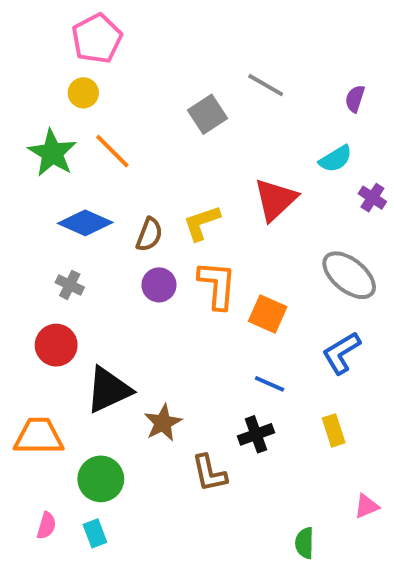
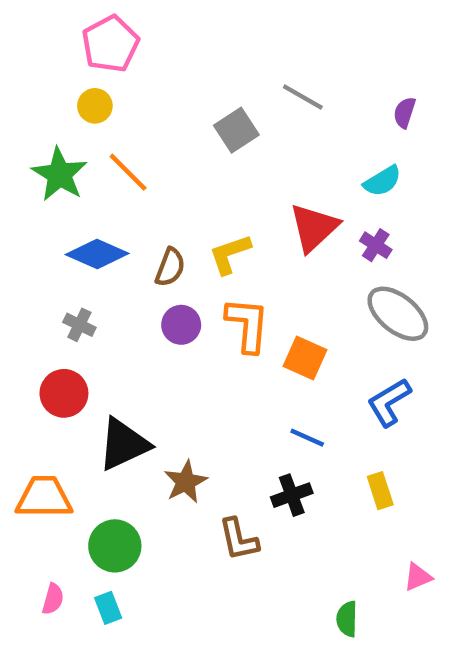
purple cross: (372, 198) -> (376, 245), moved

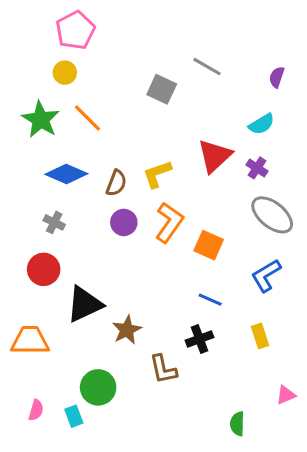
gray square: (236, 130) -> (162, 89), turned -32
orange L-shape: (247, 325) -> (169, 222), turned 30
green circle: (115, 546) -> (98, 387), moved

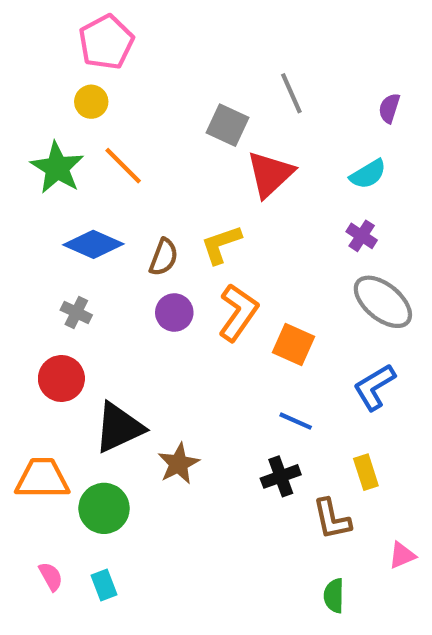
gray line: (207, 67) -> (291, 93), turned 36
red triangle: (215, 156) -> (270, 174), moved
brown L-shape: (163, 369) -> (332, 519), moved
green circle: (98, 387) -> (104, 508), moved
pink semicircle: (36, 410) -> (51, 577), turned -45

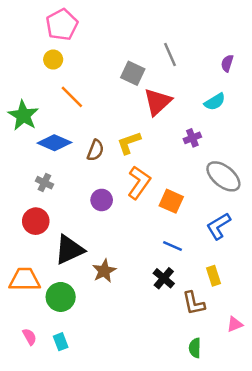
green star: (57, 168) -> (23, 115), moved
purple cross: (362, 236) -> (192, 138), moved, turned 35
purple circle: (174, 312) -> (102, 200), moved
black cross: (281, 476) -> (164, 278), turned -30

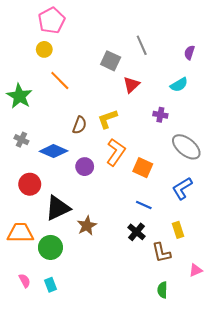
red triangle: (158, 102) -> (131, 85), size x0.7
purple cross: (192, 138) -> (160, 115), turned 32
blue diamond: (54, 143) -> (54, 151), moved
gray cross: (44, 183) -> (21, 140), moved

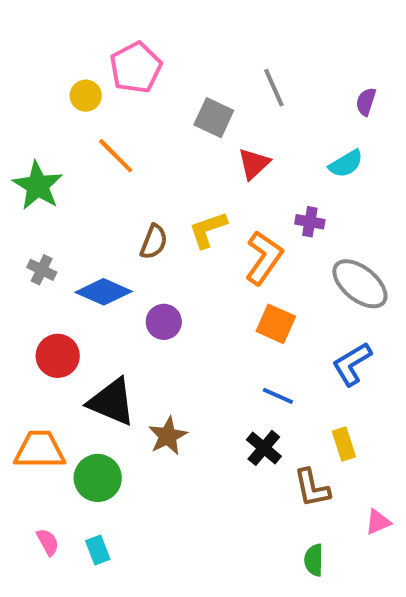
pink pentagon: (52, 20) -> (136, 68), moved
orange L-shape: (116, 152) -> (264, 258), moved
black triangle: (58, 208) -> (112, 402), turned 48

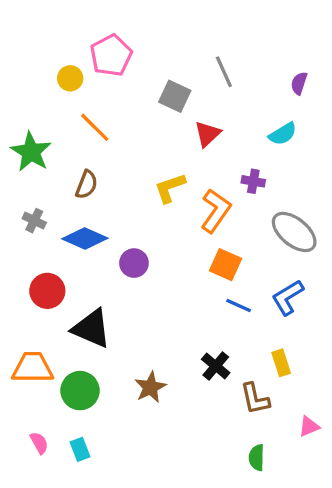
brown semicircle: (154, 242) -> (87, 185), moved
blue line: (278, 396) -> (239, 306), moved
brown star: (168, 436) -> (150, 387), moved

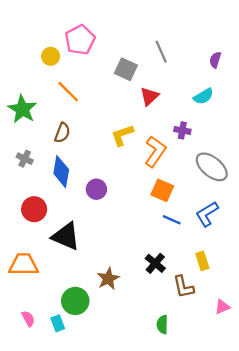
blue diamond: (85, 239) -> (61, 172), turned 76
green circle: (80, 391) -> (75, 301), moved
green semicircle: (257, 458) -> (162, 324), moved

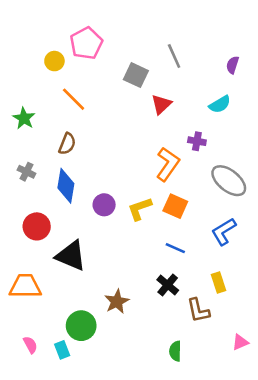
green star: (22, 109) -> (24, 118), size x0.7
yellow L-shape: (122, 135) -> (140, 209), moved
blue line: (172, 220) -> (175, 248), moved
pink triangle: (222, 307) -> (240, 342), moved

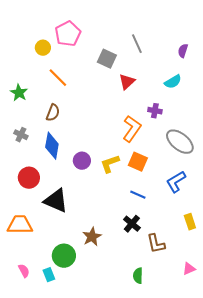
yellow rectangle: (219, 282) -> (190, 222), moved

